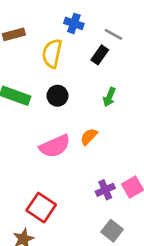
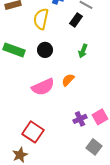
gray square: (112, 231) -> (94, 147), moved

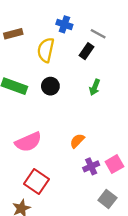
orange semicircle: (68, 80) -> (77, 141), moved
pink semicircle: (43, 87) -> (28, 142), moved

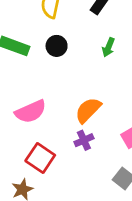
orange semicircle: (77, 141) -> (88, 110), size x1.5
purple cross: (91, 166) -> (84, 140), moved

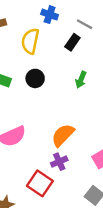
red square: (40, 158) -> (40, 183), moved

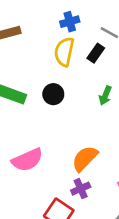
blue cross: (50, 15) -> (70, 22), turned -35
yellow semicircle: (30, 41) -> (64, 52), moved

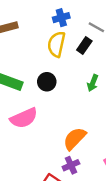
pink semicircle: (27, 160) -> (24, 118), moved

